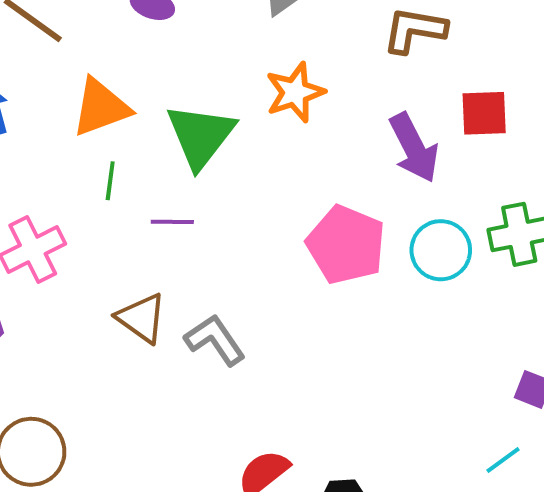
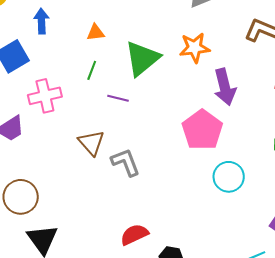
orange triangle: (101, 107) -> (96, 33), size x0.6
purple arrow: (414, 148) -> (225, 87), moved
cyan circle: (441, 250) -> (229, 177), moved

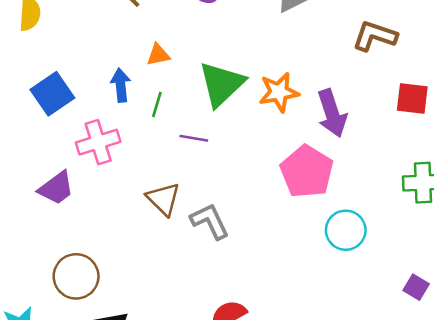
blue arrow: (41, 21) -> (121, 85), moved
orange star: (195, 48) -> (279, 92), moved

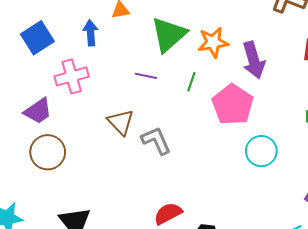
green line: (157, 105) -> (191, 82), moved
brown circle: (76, 276) -> (48, 152), moved

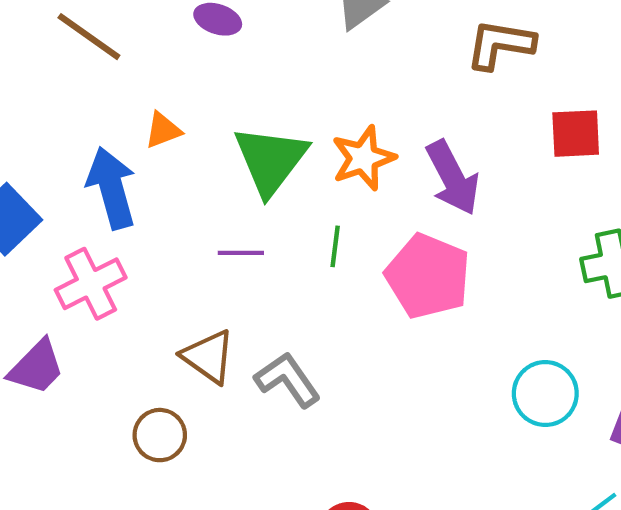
blue arrow: (91, 33) -> (112, 188), size x1.5
cyan circle: (261, 151) -> (545, 394), moved
brown circle: (48, 152) -> (160, 435), moved, size x0.7

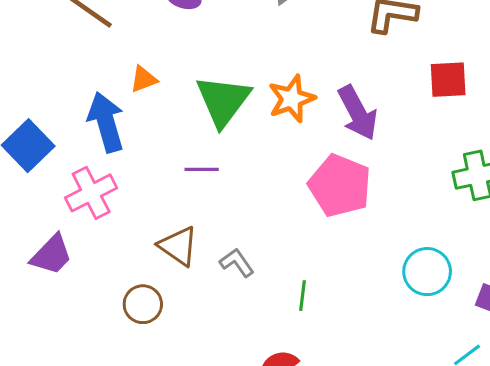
green line: (335, 246) -> (302, 296), moved
gray L-shape: (288, 380) -> (237, 263), size x0.7

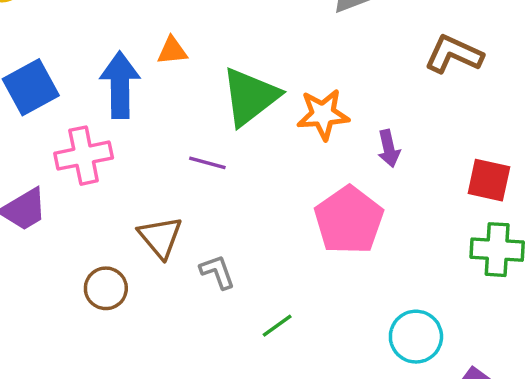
red square: (448, 80) -> (489, 180), moved
purple arrow: (358, 113) -> (389, 148), size x0.6
green line: (302, 296) -> (277, 326), turned 32

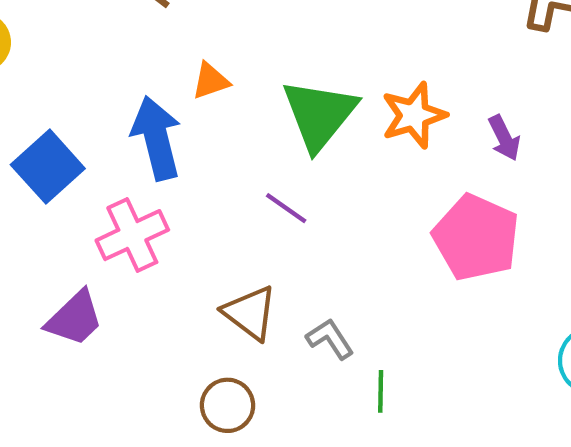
purple line: (207, 163) -> (286, 208), turned 33
brown circle: (106, 288) -> (227, 405), moved
green line: (277, 326) -> (381, 391), moved, turned -40

